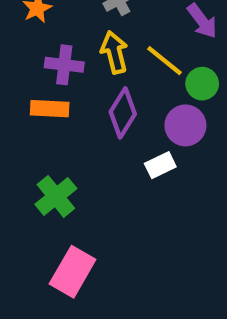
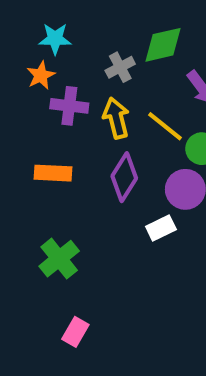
purple cross: (64, 65) -> (69, 106), moved
pink rectangle: (73, 272) -> (75, 332), size x0.6

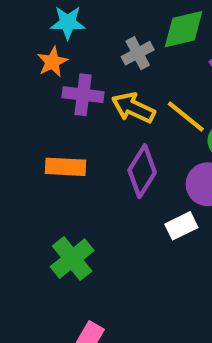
yellow arrow: (116, 118) -> (133, 108), turned -51

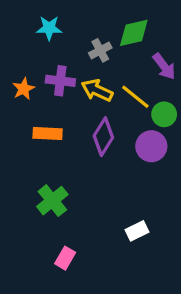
orange star: (52, 62) -> (24, 89), moved
white rectangle: (181, 226) -> (137, 231), moved

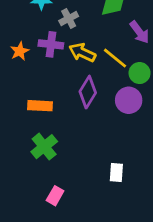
gray cross: (100, 50) -> (69, 19), moved
orange rectangle: (48, 133) -> (40, 106), moved
white rectangle: (137, 231) -> (116, 172), turned -60

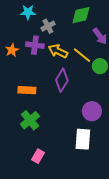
purple circle: (129, 100) -> (92, 111), moved
white rectangle: (116, 172) -> (83, 139), size x1.5

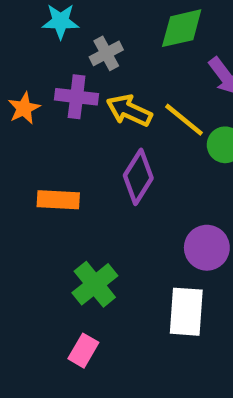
green cross: (30, 120) -> (95, 284), moved

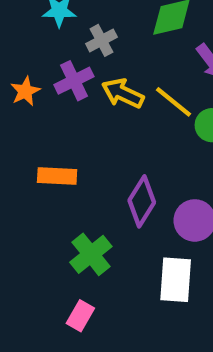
purple cross: (77, 97) -> (74, 81), turned -33
purple diamond: (138, 177) -> (142, 201), moved

